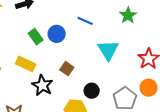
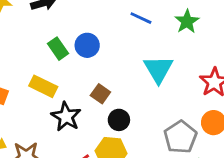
blue line: (85, 21) -> (141, 18), moved
black circle: (92, 91) -> (119, 120), moved

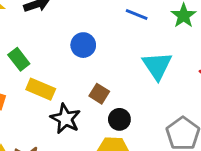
green rectangle: (58, 49) -> (19, 59), moved

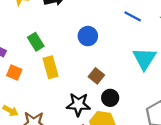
yellow rectangle: (41, 89) -> (51, 67), turned 45
black star: (65, 119) -> (78, 104), moved, turned -30

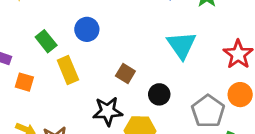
blue circle: (88, 36) -> (87, 29), moved
black circle: (110, 98) -> (159, 94), moved

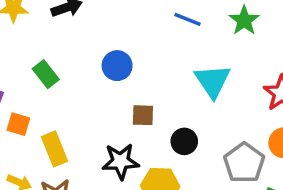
blue circle: (87, 29) -> (117, 66), moved
yellow rectangle: (68, 70) -> (54, 149), moved
brown square: (125, 74) -> (143, 115), turned -30

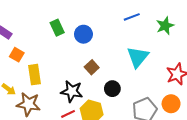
blue line: (188, 19) -> (132, 17), turned -56
green rectangle: (46, 74) -> (57, 28), moved
brown square: (143, 115) -> (92, 67), turned 32

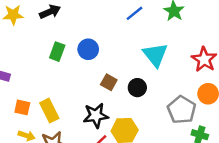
green rectangle: (57, 28) -> (57, 52), turned 63
orange square: (17, 55) -> (22, 107), moved
black circle: (112, 89) -> (137, 88), moved

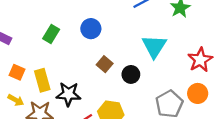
green rectangle: (57, 52) -> (51, 34), moved
black star: (96, 116) -> (68, 94), moved

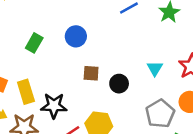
cyan triangle: (154, 46) -> (155, 68), moved, size x0.6
brown square: (105, 64) -> (91, 73), turned -35

